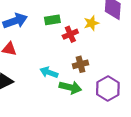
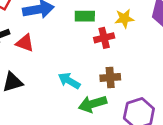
yellow star: (91, 23) -> (124, 19), moved
green arrow: (70, 87) -> (93, 104), turned 140

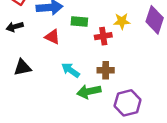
green rectangle: (85, 16) -> (79, 22), moved
red triangle: (25, 43) -> (52, 37), moved

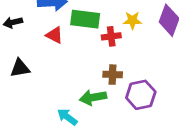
green rectangle: (79, 22) -> (85, 19), size x1.5
cyan arrow: (71, 70) -> (67, 117), moved
purple hexagon: (128, 103) -> (141, 95), moved

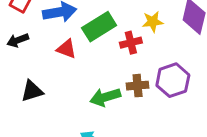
green rectangle: (85, 19) -> (99, 27), turned -32
purple hexagon: (141, 95) -> (173, 80), moved
green arrow: (93, 97) -> (105, 97), moved

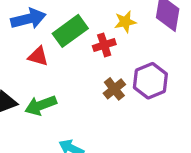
brown cross: (138, 86) -> (114, 89), turned -30
green arrow: (105, 97) -> (41, 105), moved

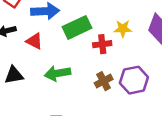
red triangle: (38, 56) -> (34, 41), moved
green arrow: (41, 105) -> (57, 73), moved

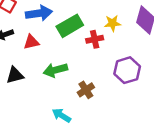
red triangle: (34, 41) -> (31, 42), turned -35
brown cross: (104, 81) -> (86, 90), moved

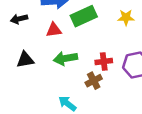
red cross: (95, 39) -> (104, 61), moved
red triangle: (31, 42) -> (54, 30), moved

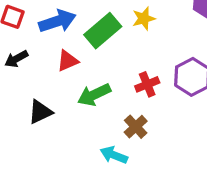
yellow star: (126, 17) -> (144, 18), moved
brown cross: (94, 81) -> (136, 127), moved

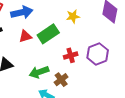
green rectangle: (103, 31) -> (48, 34), moved
green arrow: (94, 95) -> (39, 72), moved

